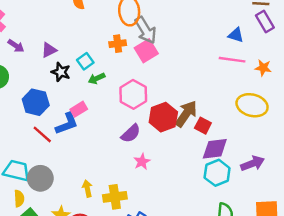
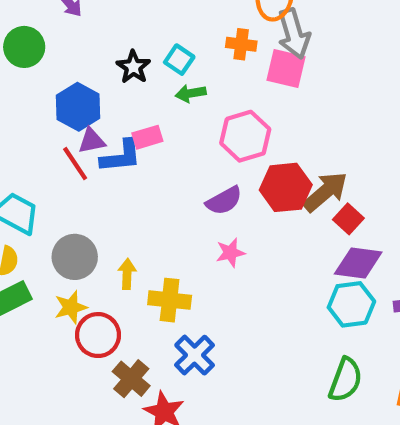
purple triangle: (49, 50) -> (92, 141), moved
pink square: (146, 51) -> (286, 69), turned 30
cyan square: (85, 61) -> (179, 60), turned -35
gray circle: (40, 178) -> (75, 257), moved

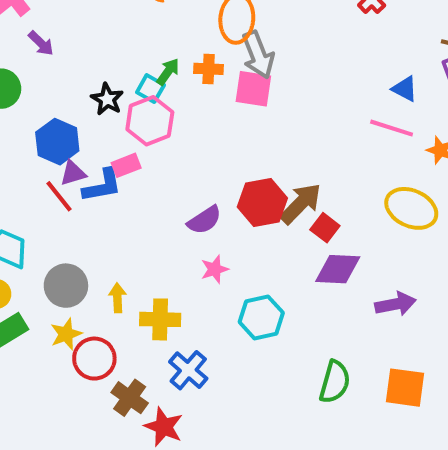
green arrow: (191, 93) -> (168, 72), moved, turned 140
pink hexagon: (245, 136) -> (150, 121), moved
cyan hexagon: (351, 304) -> (261, 317), moved

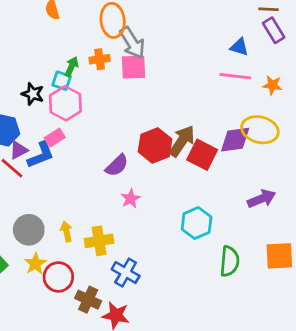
red square: (325, 228) -> (202, 155), size x1.5
purple diamond: (338, 269) -> (235, 140), moved
cyan hexagon: (261, 317) -> (197, 223), moved

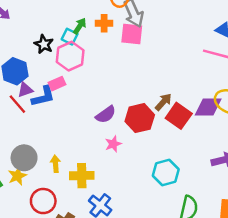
brown arrow: (182, 141) -> (163, 102), size x0.7
red hexagon: (155, 145) -> (140, 118), moved
yellow star: (35, 264) -> (17, 176), moved

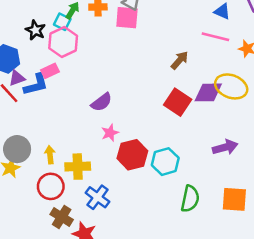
brown arrow: (163, 102) -> (180, 60), moved
red hexagon: (140, 118) -> (132, 155), moved
red circle: (43, 201) -> (51, 186), moved

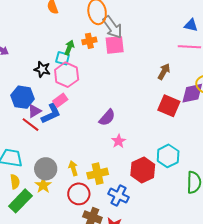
red hexagon: (132, 155) -> (143, 170), moved

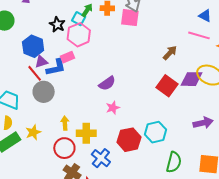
gray circle: (46, 169) -> (44, 92), moved

